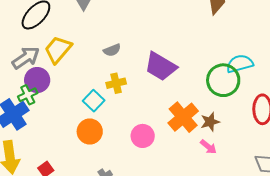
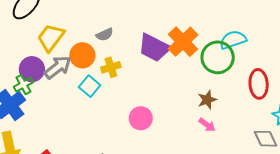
gray arrow: (26, 58) -> (58, 67), moved
orange cross: (183, 117) -> (183, 42), moved
orange circle: (90, 132) -> (82, 55), moved

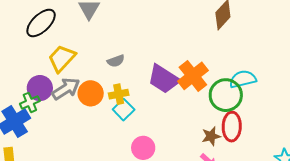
orange circle: (82, 55) -> (91, 93), moved
red ellipse: (259, 84) -> (232, 127), moved
cyan square: (90, 86) -> (124, 110), moved

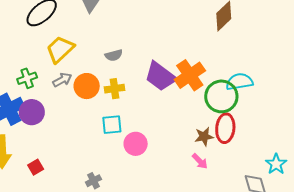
purple circle: (40, 88) -> (32, 112), moved
gray arrow: (66, 89) -> (62, 80), size x0.7
green cross: (30, 102) -> (27, 78), moved
cyan square: (124, 110) -> (112, 125), moved, turned 35

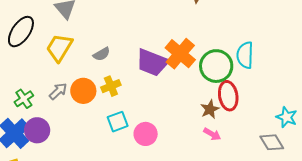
yellow trapezoid: (60, 49) -> (59, 48), moved
cyan semicircle: (239, 82) -> (245, 55), moved, turned -64

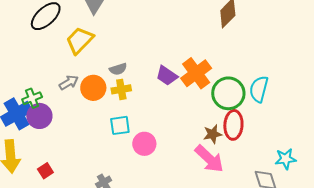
gray semicircle: (102, 54) -> (118, 69), moved
purple trapezoid: (152, 62) -> (167, 76), size x0.7
green cross: (24, 99) -> (32, 98), moved
cyan star: (287, 117) -> (286, 159), turned 30
pink arrow: (212, 134) -> (209, 159), size x1.8

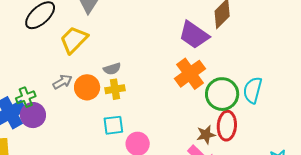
purple trapezoid: (167, 76) -> (194, 35), moved, size x1.4

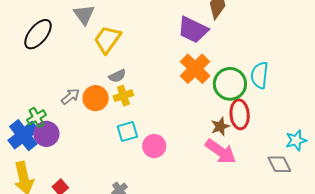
yellow trapezoid: (74, 40) -> (107, 39), moved

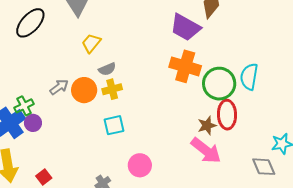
yellow trapezoid: (107, 39) -> (91, 43), moved, size x0.7
orange cross: (195, 69) -> (185, 66), turned -32
purple circle: (46, 134) -> (33, 123), size x0.7
pink circle: (154, 146) -> (140, 165), moved

